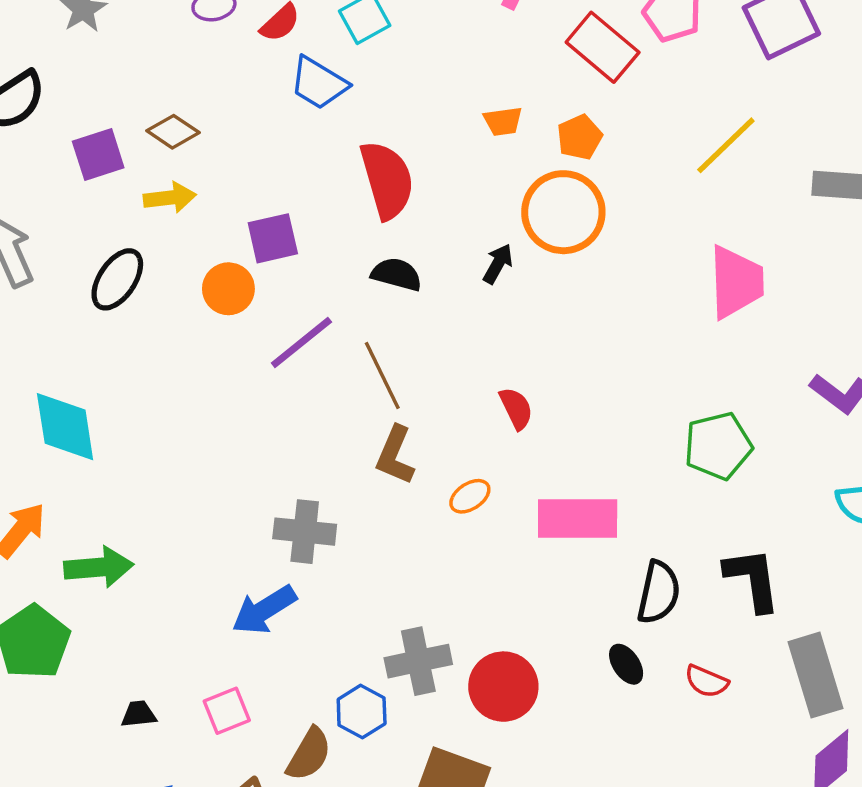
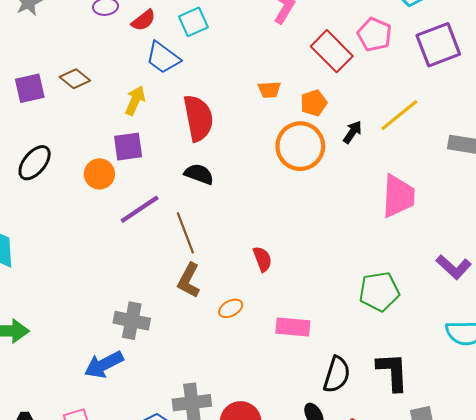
yellow arrow: (170, 198) -> (135, 101), moved, turned -64
black arrow: (498, 264) -> (352, 132), moved
pink rectangle: (578, 519) -> (293, 327), size x0.7

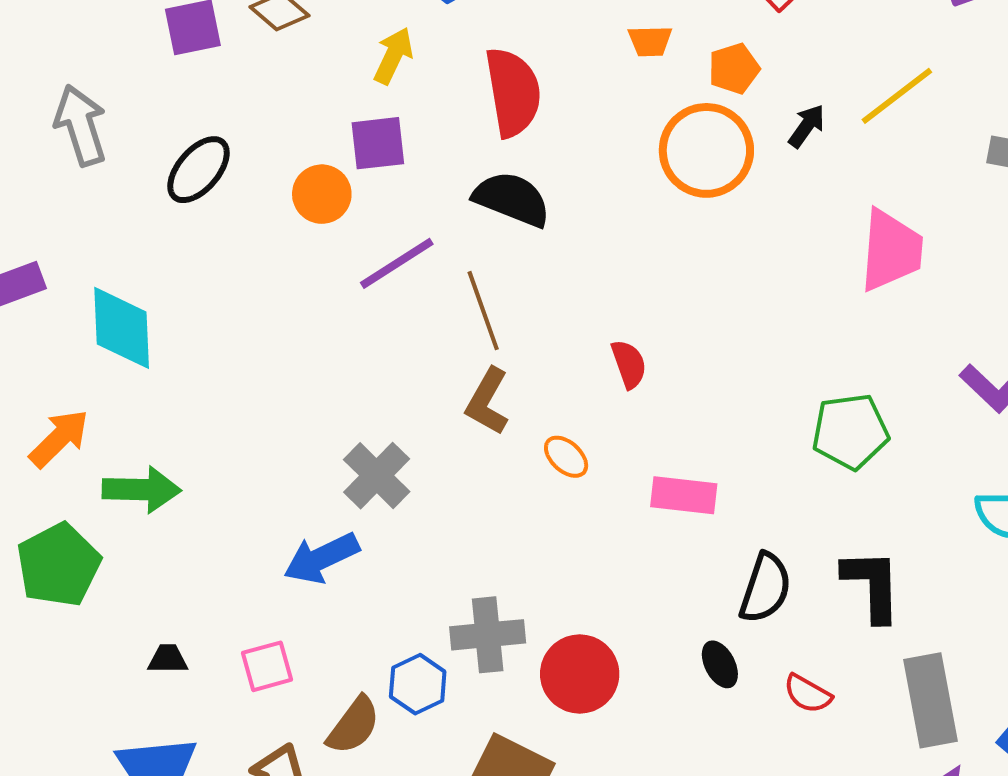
black semicircle: (199, 174) -> (512, 199), size x1.4
orange ellipse: (231, 308) -> (566, 457), turned 70
gray cross: (132, 321) -> (377, 476), turned 32

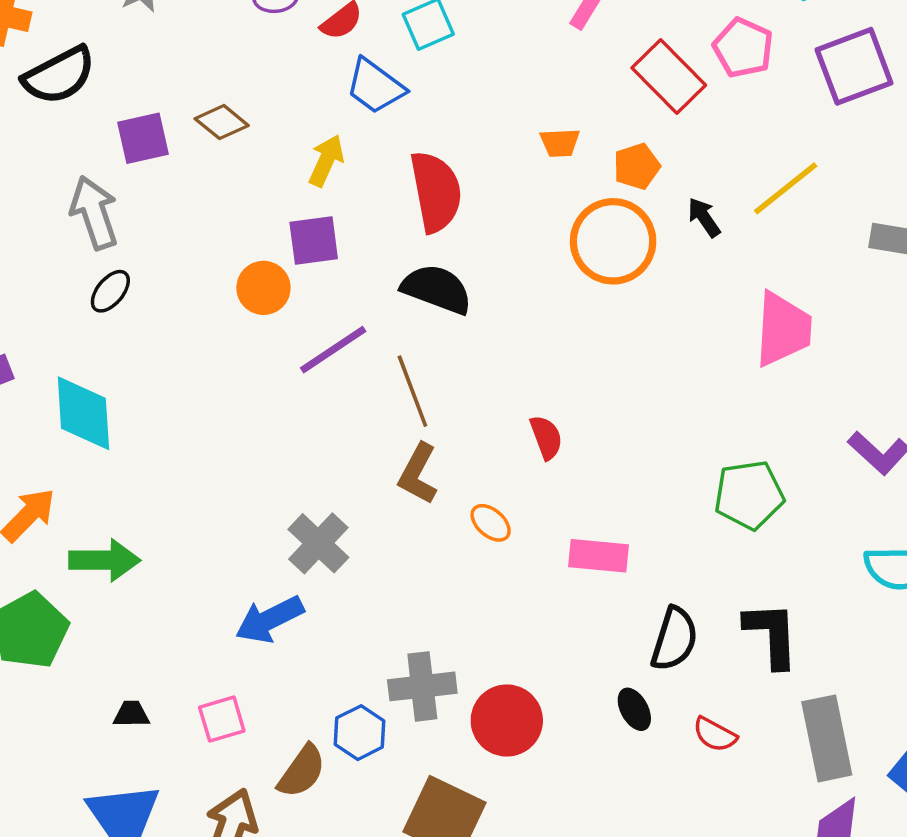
gray arrow: (81, 125) -> (94, 213), moved
black arrow: (807, 126) -> (704, 217), turned -69
black ellipse: (199, 170) -> (110, 291), moved, size x0.7

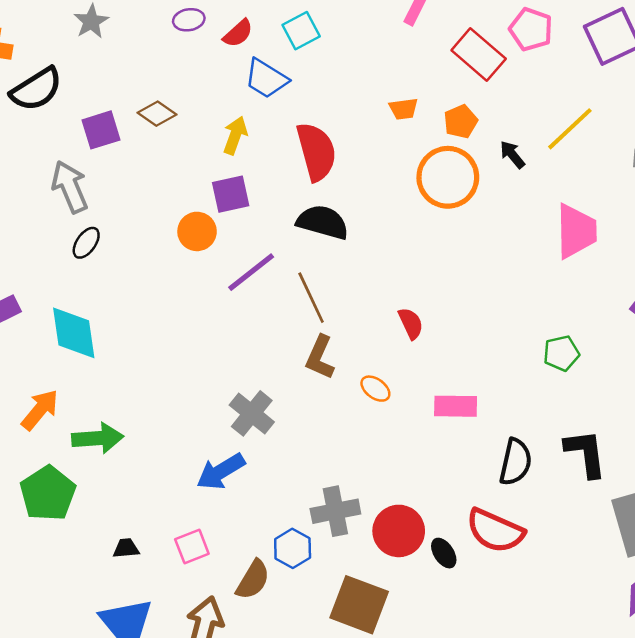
green pentagon: (749, 495) -> (561, 353), size x0.7
black ellipse: (634, 709) -> (444, 553), moved
red semicircle: (715, 735) -> (495, 531), moved, size x1.8

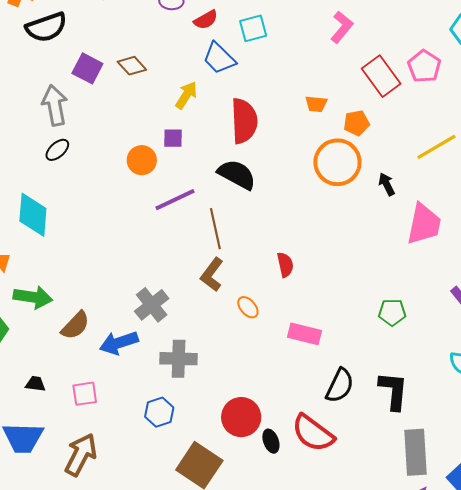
purple square: (101, 130) -> (87, 68), turned 32
black arrow: (512, 155) -> (387, 184), moved
purple square: (231, 194) -> (173, 138), size x0.7
gray cross: (335, 511) -> (179, 359), moved
brown semicircle: (253, 580) -> (75, 325), moved

